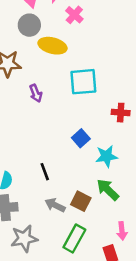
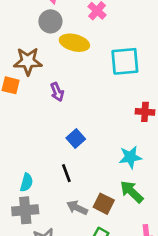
cyan square: (83, 82) -> (125, 61), moved
blue square: (81, 138) -> (76, 138), moved

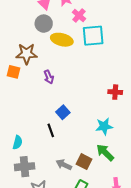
cyan square: (125, 61) -> (93, 36), moved
black line: (66, 173) -> (51, 130), moved
cyan semicircle: (27, 182) -> (17, 142), moved

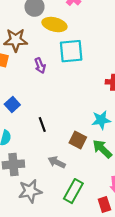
cyan square: (93, 36) -> (71, 51), moved
blue square: (63, 112) -> (12, 104), moved
brown square: (84, 162) -> (78, 140), moved

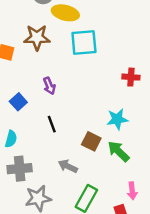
brown star: (16, 40) -> (37, 38), moved
purple arrow: (40, 66) -> (49, 86), moved

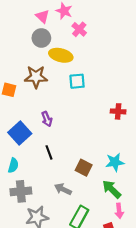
cyan square: (84, 42) -> (77, 81), size x0.7
blue square: (18, 102) -> (20, 133), size x1.5
cyan star: (117, 119) -> (115, 162), moved
green arrow: (119, 151) -> (112, 189), moved

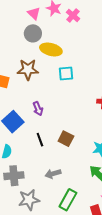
pink cross: (79, 29) -> (73, 15), moved
brown square: (84, 168) -> (66, 139), moved
gray arrow: (63, 189) -> (53, 174), turned -42

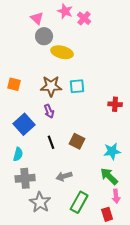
pink triangle: (34, 13) -> (37, 18), moved
brown star: (28, 70) -> (51, 86), moved
cyan square: (66, 74) -> (77, 86), moved
gray star: (29, 200) -> (40, 202), turned -30

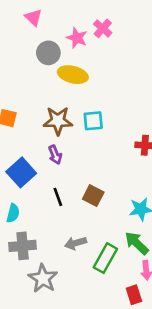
pink star: (65, 11) -> (77, 38), moved
pink triangle: (37, 18) -> (33, 18), moved
green rectangle: (79, 202) -> (105, 258), moved

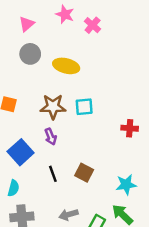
pink triangle: (33, 18) -> (27, 24), moved, turned 35
pink star: (77, 38) -> (65, 14), moved
gray circle: (48, 53) -> (30, 54), moved

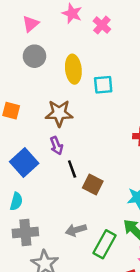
yellow ellipse: (66, 66) -> (73, 69), turned 70
cyan square: (84, 107) -> (103, 85), moved
black line: (53, 174) -> (72, 169), moved

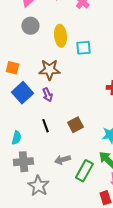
blue square: (24, 163) -> (22, 93), moved
black line: (72, 169) -> (45, 126), moved
brown square: (93, 185) -> (75, 125), turned 35

